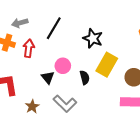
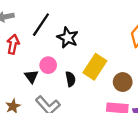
black star: (93, 38) -> (68, 38), moved

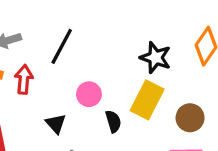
black star: (68, 38) -> (155, 58), moved
pink circle: (48, 65) -> (89, 94), moved

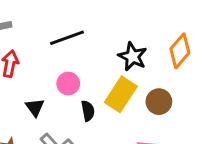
black line: (62, 46) -> (67, 38), moved, turned 36
brown circle: (190, 118) -> (159, 102), moved

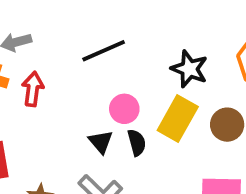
pink circle: (68, 84) -> (124, 109), moved
black triangle: (35, 107) -> (101, 142), moved

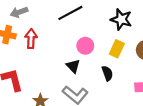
yellow rectangle: (178, 119) -> (117, 49), size x0.7
black semicircle: (137, 143) -> (107, 73), moved

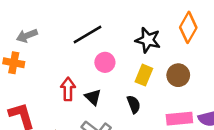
red arrow: (31, 39) -> (68, 89), moved
pink circle: (85, 46) -> (105, 62), moved

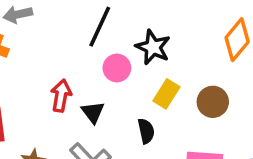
black line: (88, 35) -> (100, 27), turned -44
black star: (148, 40) -> (153, 47), moved

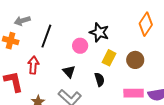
black line: (100, 27) -> (46, 36), moved
red arrow: (61, 96) -> (33, 65), moved

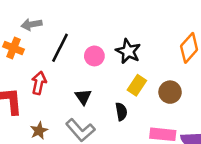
pink circle: (80, 46) -> (94, 56), moved

